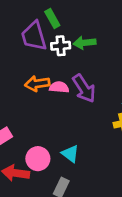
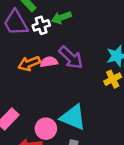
cyan triangle: (70, 154) -> (73, 117), size x1.6

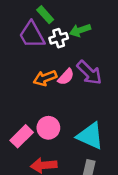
pink semicircle: (49, 62) -> (66, 77), turned 140
pink circle: (46, 129) -> (48, 128), moved

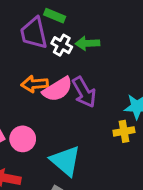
green rectangle: (45, 15) -> (55, 16), turned -42
white cross: (59, 38) -> (62, 45), turned 30
pink semicircle: (66, 77) -> (58, 89), size x1.5

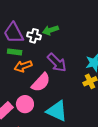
green rectangle: (55, 16) -> (15, 52), moved
pink semicircle: (58, 89) -> (41, 82), moved

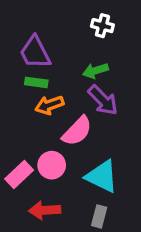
green arrow: (51, 30) -> (95, 71), moved
white cross: (34, 36) -> (102, 26), moved

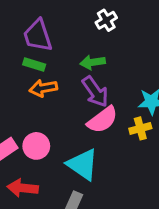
white cross: (102, 26) -> (106, 20), turned 35
pink semicircle: (77, 131) -> (103, 120), moved

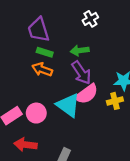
green rectangle: (34, 64) -> (45, 52), moved
orange arrow: (43, 88) -> (42, 69), turned 30
cyan triangle: (83, 164) -> (68, 105), moved

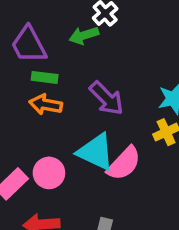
green arrow: (80, 50) -> (84, 35), moved
pink semicircle: (87, 94) -> (124, 163), moved

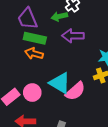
green rectangle: (45, 77) -> (35, 38), size x1.5
purple arrow: (107, 98) -> (73, 36), moved, turned 130

